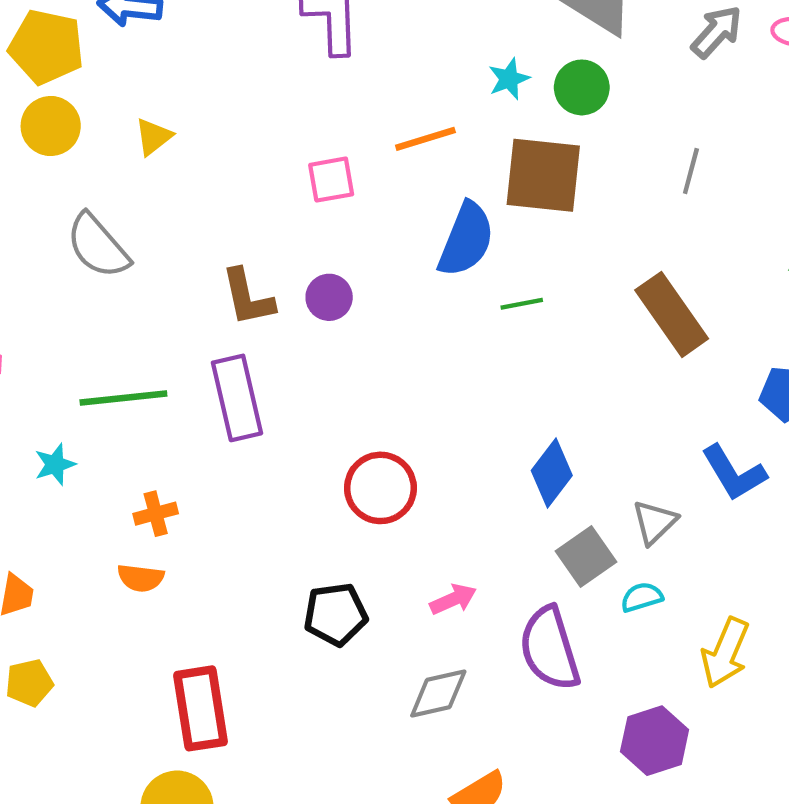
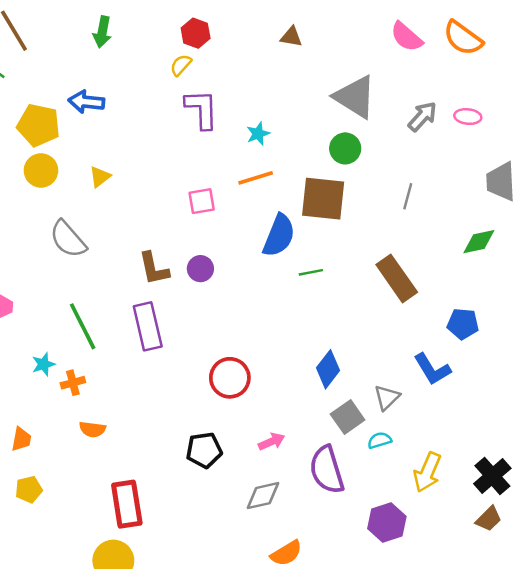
cyan star: (509, 79) -> (258, 134), moved
green line: (123, 398) -> (83, 326), turned 69
orange cross: (156, 514) -> (73, 383), moved

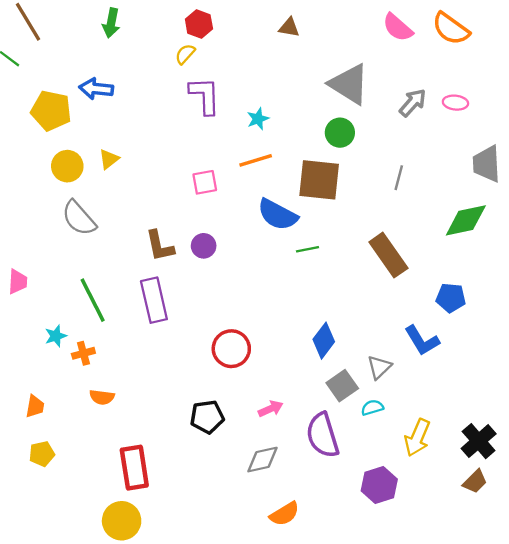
yellow circle: (41, 170) -> (67, 166), moved
blue semicircle: (279, 236) -> (278, 215), turned 96
green diamond: (479, 242) -> (466, 220), size x1.4

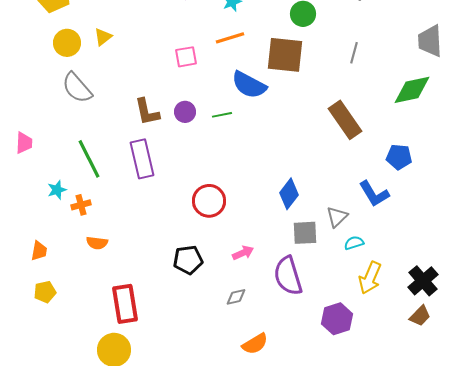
green line: (308, 249) -> (222, 115), moved
gray square: (342, 386) -> (305, 233), turned 32
cyan semicircle: (372, 408) -> (354, 243), moved
gray diamond: (263, 460) -> (236, 297), size x0.7

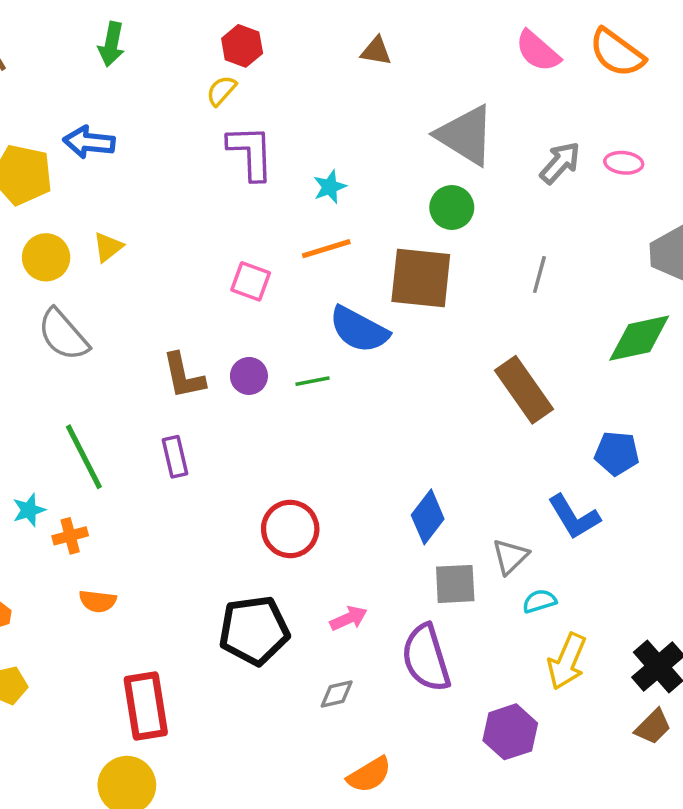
pink square: (186, 57) -> (251, 281), turned 30
purple rectangle: (142, 159) -> (175, 457), size x0.6
black pentagon: (188, 260) -> (254, 630), size x1.4

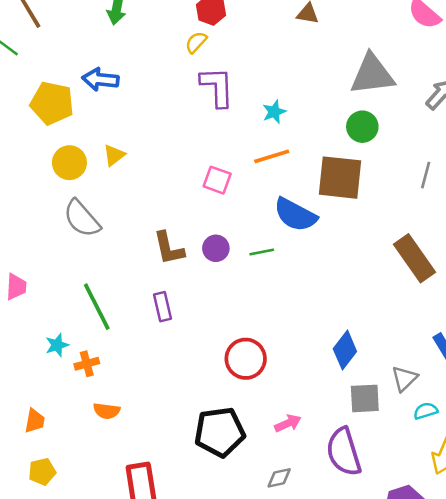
gray triangle: (466, 135) -> (372, 75), turned -39

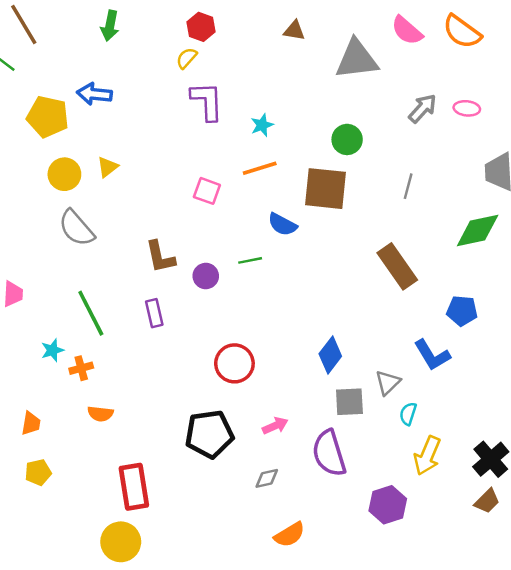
gray triangle: (372, 75) -> (357, 59), moved
blue semicircle: (295, 215) -> (282, 225), size x0.7
purple circle: (216, 248) -> (206, 276), moved
cyan semicircle: (426, 411) -> (408, 414), turned -55

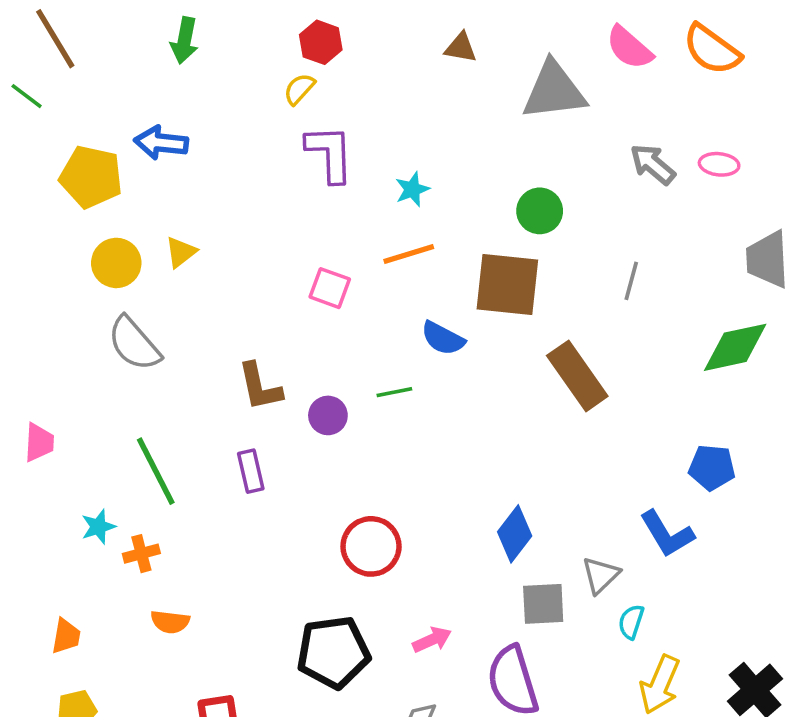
gray arrow: (422, 108) -> (653, 164), turned -92
brown rectangle: (397, 266) -> (577, 376), moved

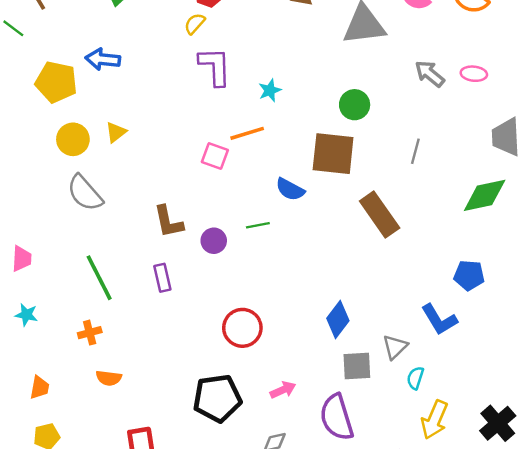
orange line: (409, 254) -> (247, 133), moved
cyan star: (98, 527) -> (26, 315), moved, turned 30

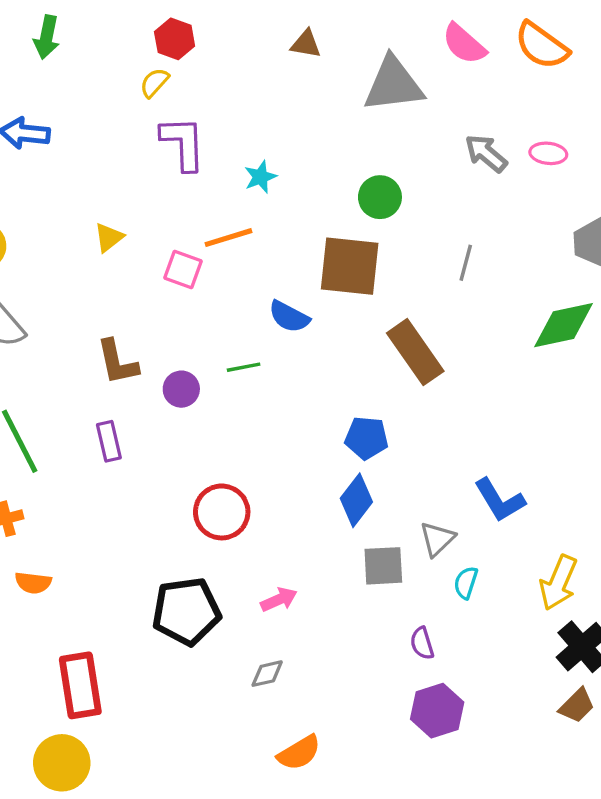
yellow triangle: (116, 132) -> (109, 238), moved
blue pentagon: (469, 275) -> (366, 438), moved
purple semicircle: (337, 417) -> (422, 643), moved, size x0.5
yellow arrow: (434, 420) -> (558, 583), moved

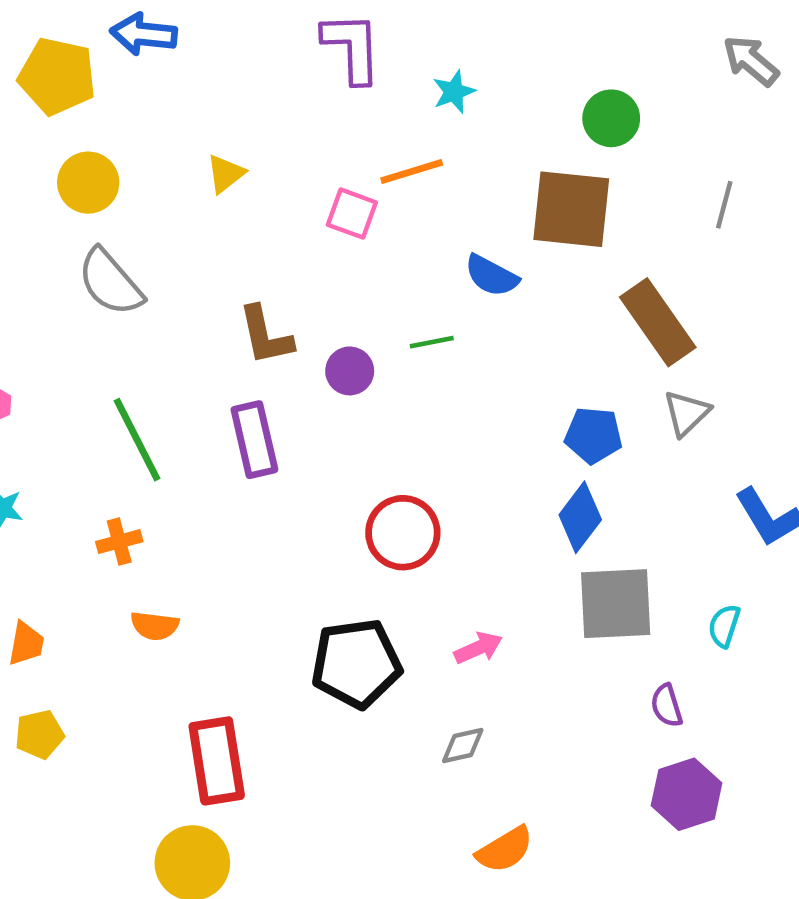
yellow triangle: (109, 238) -> (226, 174), moved
purple rectangle: (109, 441) -> (254, 440), size x1.4
gray triangle: (437, 539) -> (687, 413), moved
gray square: (383, 566) -> (616, 604), size x1.4

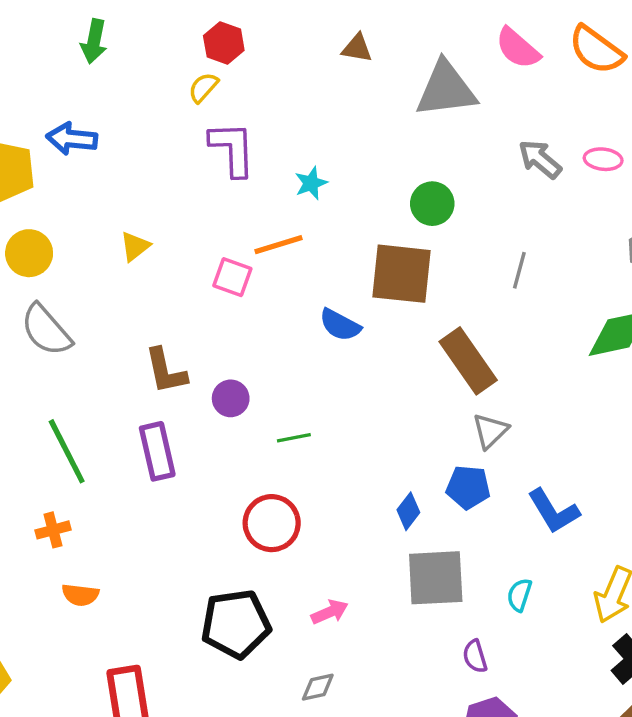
green line: (432, 342) -> (294, 438), moved
blue pentagon: (593, 435) -> (468, 487), moved
blue diamond: (580, 517) -> (408, 511), size x0.7

